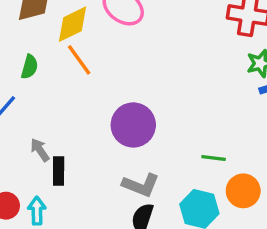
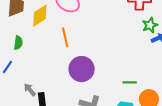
orange line: (79, 60) -> (65, 37), moved, turned 30

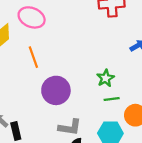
green star: (150, 25) -> (105, 78), moved

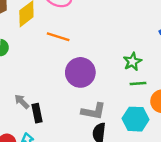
orange line: (33, 57) -> (58, 37), turned -55

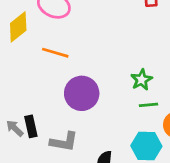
gray L-shape: (93, 111) -> (64, 142), moved
black rectangle: (37, 113) -> (31, 126), moved

